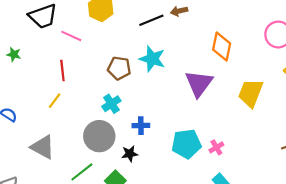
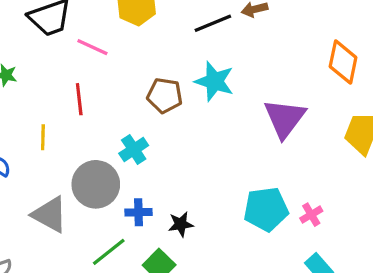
orange diamond: (222, 46) -> (343, 62), moved
yellow line: (55, 101) -> (43, 137), moved, turned -35
cyan cross: (111, 104) -> (134, 149), moved
blue cross: (141, 126) -> (138, 212), moved
gray circle: (99, 136) -> (96, 184), moved

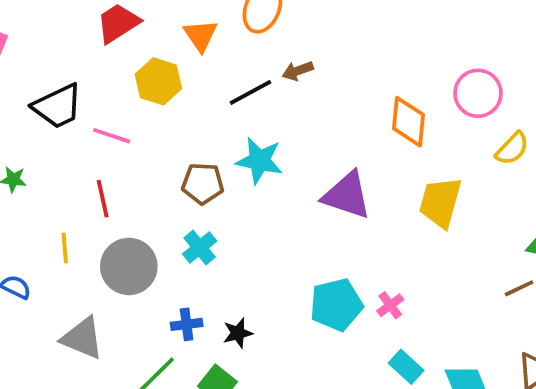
purple triangle: (285, 118) -> (347, 195), turned -42
cyan cross: (134, 149) -> (200, 248), moved
gray circle: (96, 184) -> (129, 266), moved

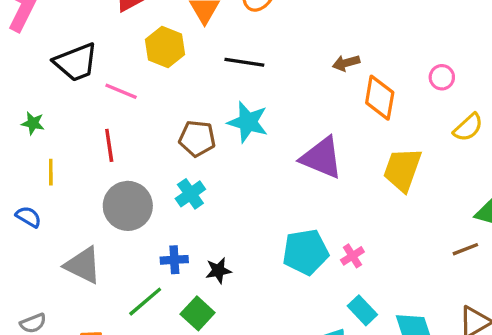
brown arrow: (298, 71) -> (346, 63), moved
black line: (250, 92) -> (244, 62), turned 33
pink circle: (478, 93) -> (442, 77), size x0.6
yellow line: (65, 248) -> (51, 172), moved

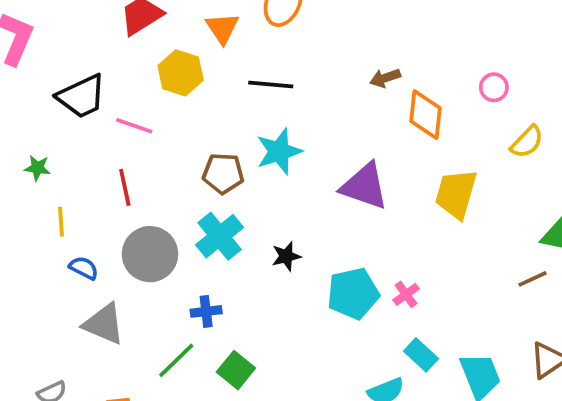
cyan star: (248, 122) -> (279, 151), turned -30
cyan cross: (190, 194) -> (220, 236), size x1.4
blue semicircle: (28, 217) -> (84, 268), moved
black star: (218, 271) -> (286, 256), moved

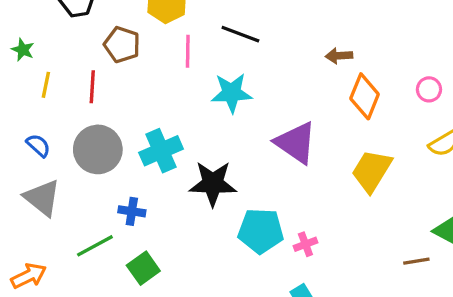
pink line: (134, 126) -> (188, 51), moved, turned 56
brown pentagon: (223, 173) -> (122, 45), moved
yellow line: (61, 222) -> (46, 85), moved
black star: (286, 256) -> (213, 184), size x1.8

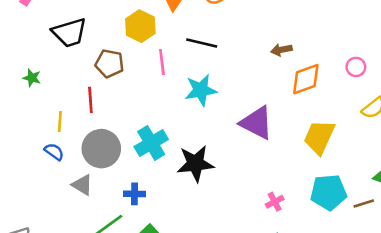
yellow line: (46, 85) -> (60, 122), moved
orange diamond: (365, 96) -> (306, 79), turned 56
gray triangle: (42, 198) -> (82, 185), moved, size x0.7
cyan pentagon: (261, 231) -> (329, 192), moved

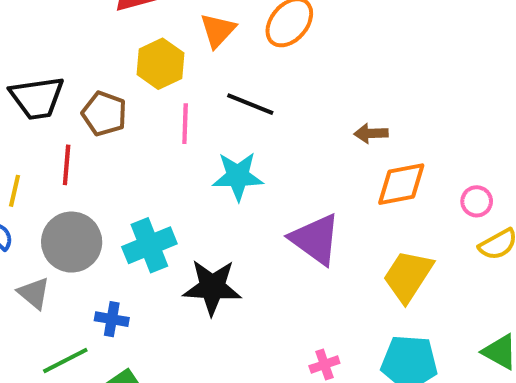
black trapezoid: (69, 33) -> (37, 98), moved
pink circle: (356, 67) -> (477, 201), moved

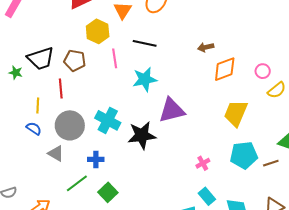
purple triangle: (315, 239) -> (172, 110), moved, turned -40
cyan cross: (149, 245) -> (108, 120), turned -30

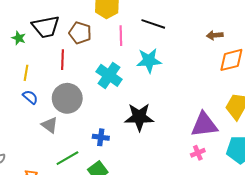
yellow line: (38, 106) -> (26, 73), moved
purple triangle: (172, 110) -> (204, 125), moved
cyan cross: (108, 120) -> (109, 75), moved
blue cross: (96, 159) -> (101, 137), moved

